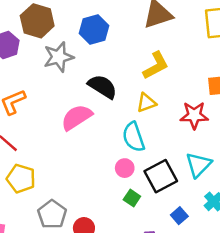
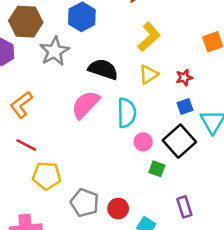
red star: (194, 115) -> (184, 78), moved, size x0.6
cyan semicircle: (134, 137) -> (127, 113), moved, turned -148
blue square: (179, 216) -> (185, 106), moved, turned 35

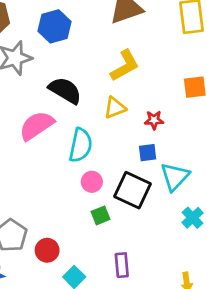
black square: (179, 141) -> (133, 190), turned -36
green square: (157, 169) -> (100, 215), turned 35

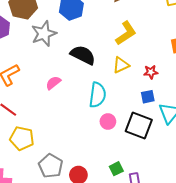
pink semicircle: (37, 126) -> (53, 83), moved, size x0.6
green square: (100, 215) -> (116, 169), moved

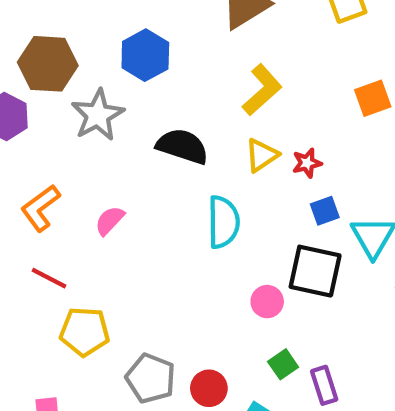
red star: (151, 72) -> (307, 163), moved
pink semicircle: (53, 83) -> (110, 221), moved
pink circle: (108, 122) -> (267, 302), moved

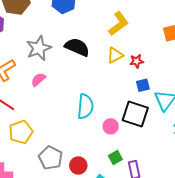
gray star: (98, 115) -> (39, 48), moved
cyan semicircle: (223, 222) -> (85, 106), moved
yellow pentagon: (85, 332) -> (21, 132), turned -30

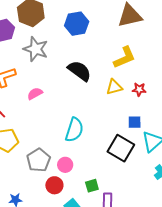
gray star: (39, 48) -> (36, 49), moved, turned 30
red star: (137, 61) -> (139, 89), moved
pink circle: (111, 126) -> (65, 165), moved
gray pentagon: (51, 158) -> (39, 160), moved

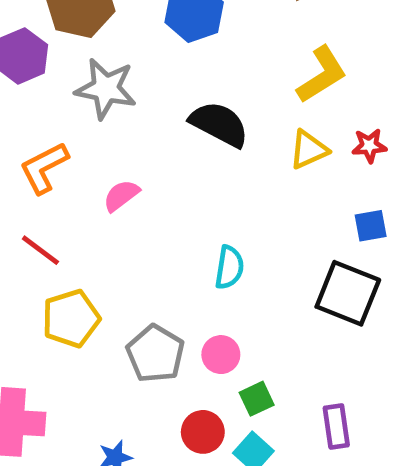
cyan semicircle: (74, 130) -> (229, 267), size x0.7
red circle: (54, 185) -> (203, 432), moved
green square: (92, 186) -> (257, 399), moved

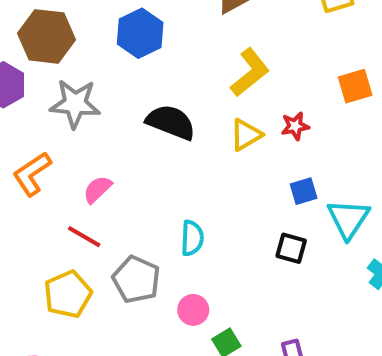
red line: (40, 250) -> (84, 237), moved
black square: (348, 293) -> (291, 248), size x0.6
gray pentagon: (155, 354) -> (136, 280), moved

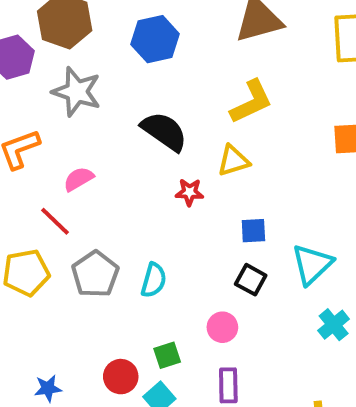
red star: (295, 126) -> (189, 192), moved
blue square: (304, 191) -> (253, 231), moved
cyan semicircle: (192, 238) -> (154, 280), moved
pink circle: (193, 310) -> (222, 327), moved

